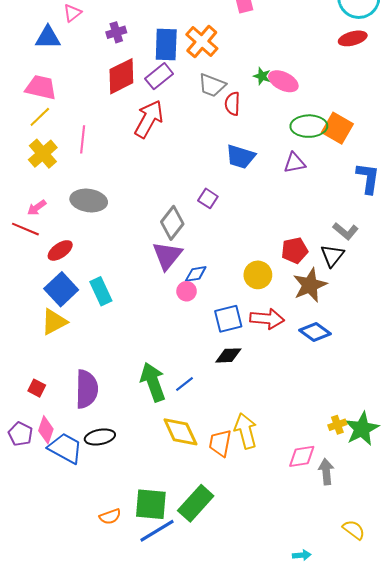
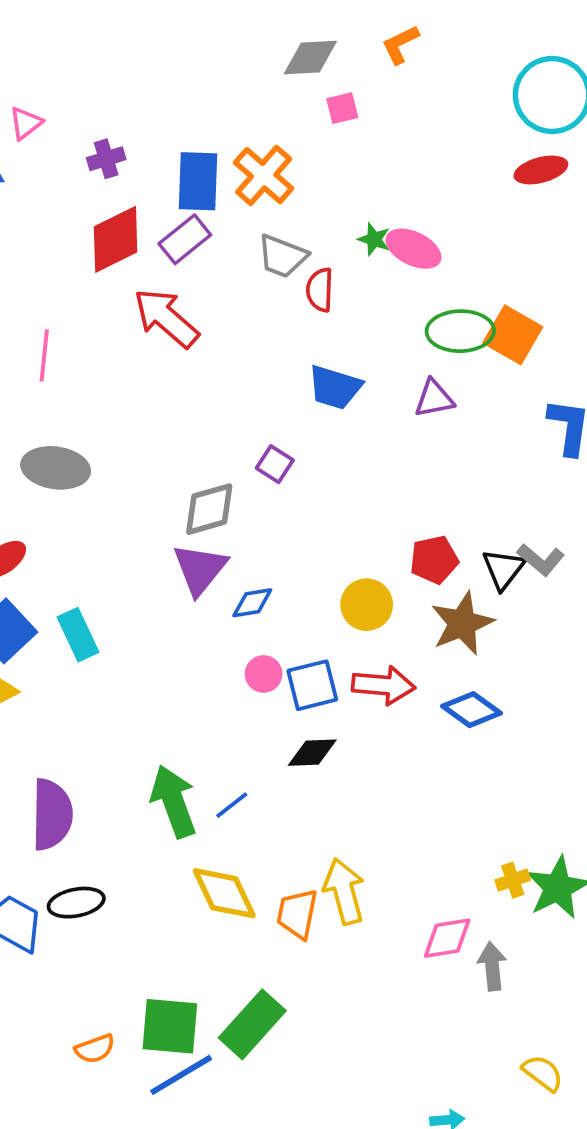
red arrow: (149, 119) -> (166, 318), turned -78
gray diamond: (172, 223) -> (209, 509), turned 36
gray L-shape: (346, 231) -> (541, 560), moved
pink circle: (187, 291) -> (264, 674), moved

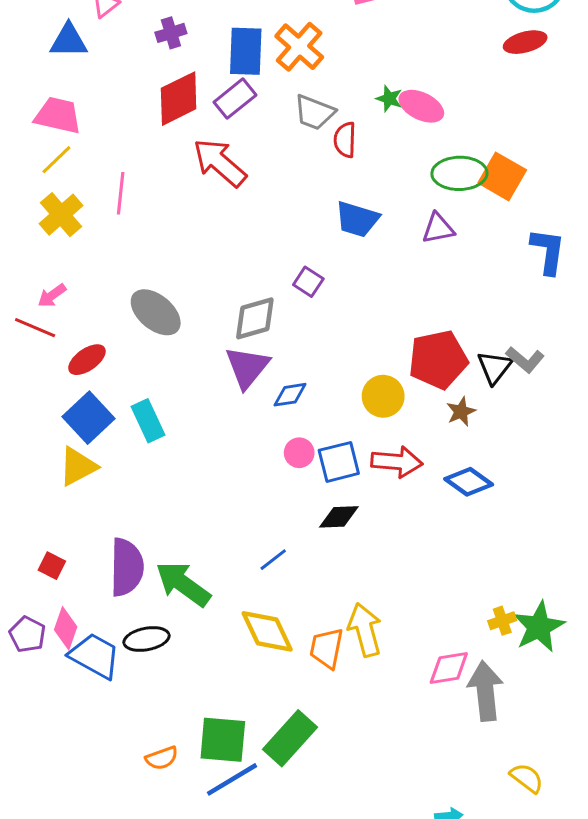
gray ellipse: (56, 468) -> (156, 312), moved, turned 32
red pentagon: (434, 560) -> (438, 360), size x1.5
brown star: (462, 623) -> (461, 412), size x0.6
green arrow: (174, 801) -> (183, 584), moved, turned -34
gray arrow: (492, 966) -> (485, 691), size x1.5

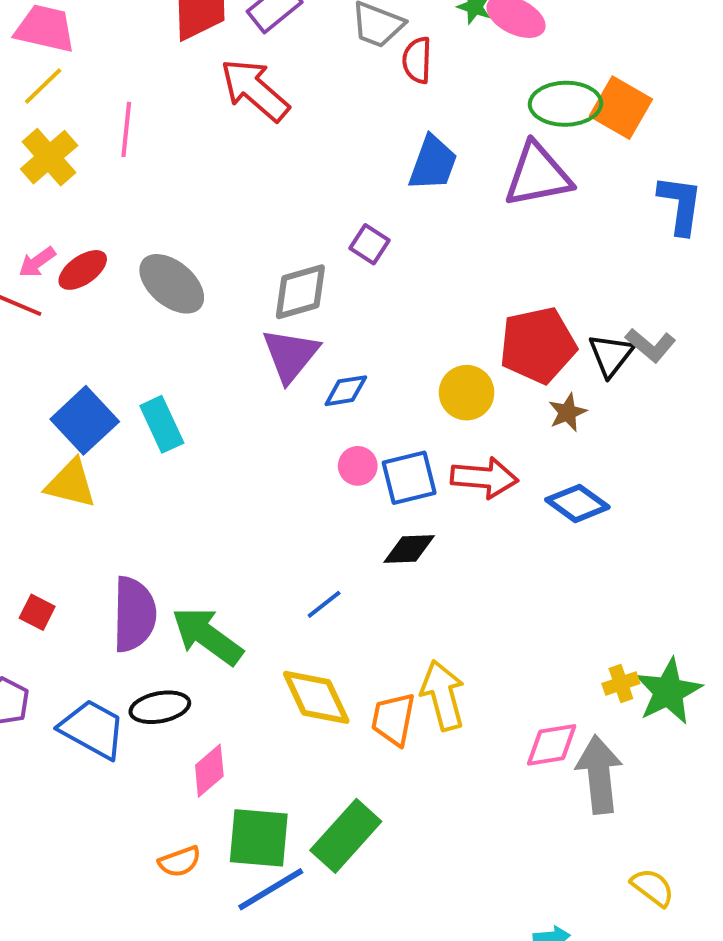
blue trapezoid: (357, 219) -> (433, 163), turned -87
purple triangle: (438, 228) -> (538, 175), size x1.6
red ellipse: (87, 360) -> (83, 270), moved
yellow triangle: (78, 466) -> (71, 484), turned 42
pink diamond: (66, 628) -> (209, 771), moved, turned 30

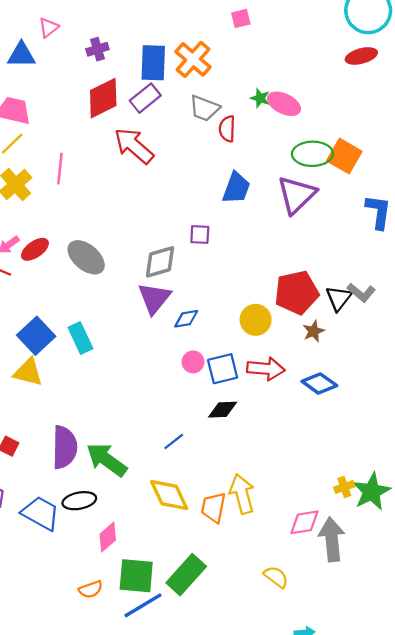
purple triangle: (538, 175) -> (297, 195), turned -33
purple square: (370, 244) -> (200, 235), turned -30
yellow semicircle: (653, 887) -> (276, 577), moved

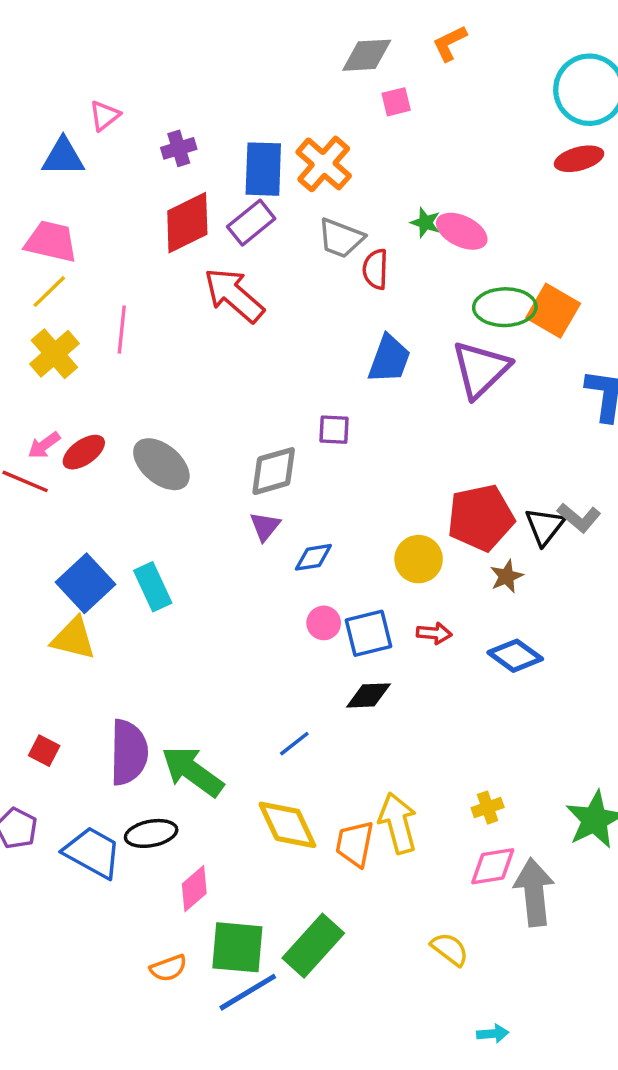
purple triangle: (154, 298) -> (265, 526), size x0.6
red arrow: (266, 369) -> (434, 633), size x0.6
yellow cross: (344, 487) -> (488, 808), moved

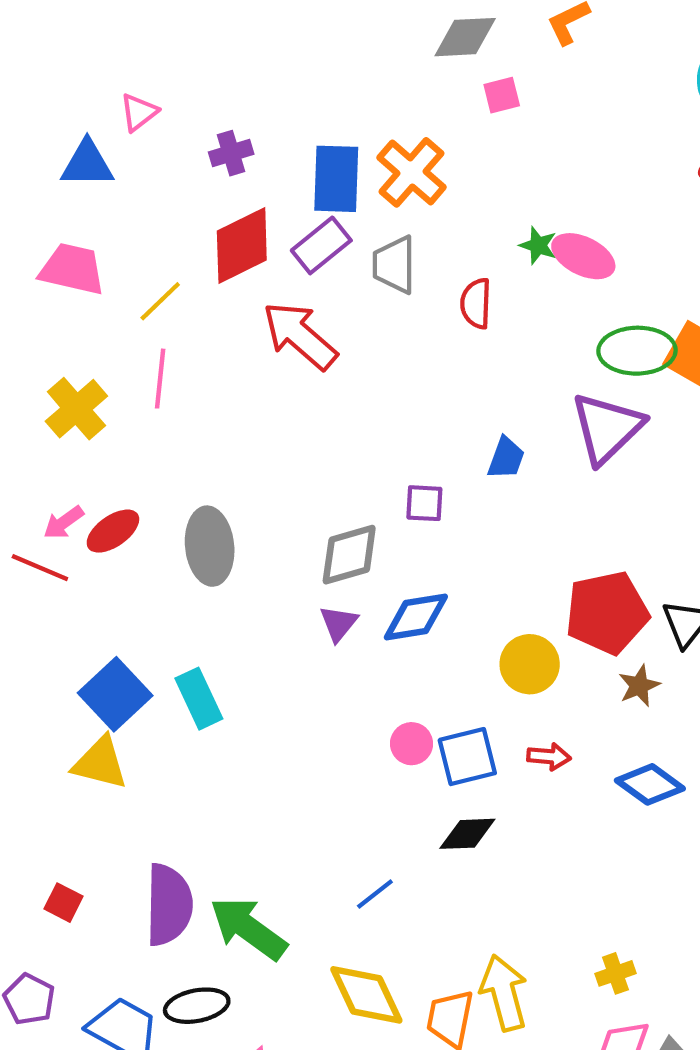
gray trapezoid: (341, 238) -> (394, 265), moved, turned 69
yellow line: (49, 292) -> (160, 301), moved
blue trapezoid: (389, 359) -> (506, 458), moved, size x0.7
gray ellipse: (161, 464) -> (210, 546), turned 44
blue diamond: (313, 557) -> (416, 617), moved, size x1.4

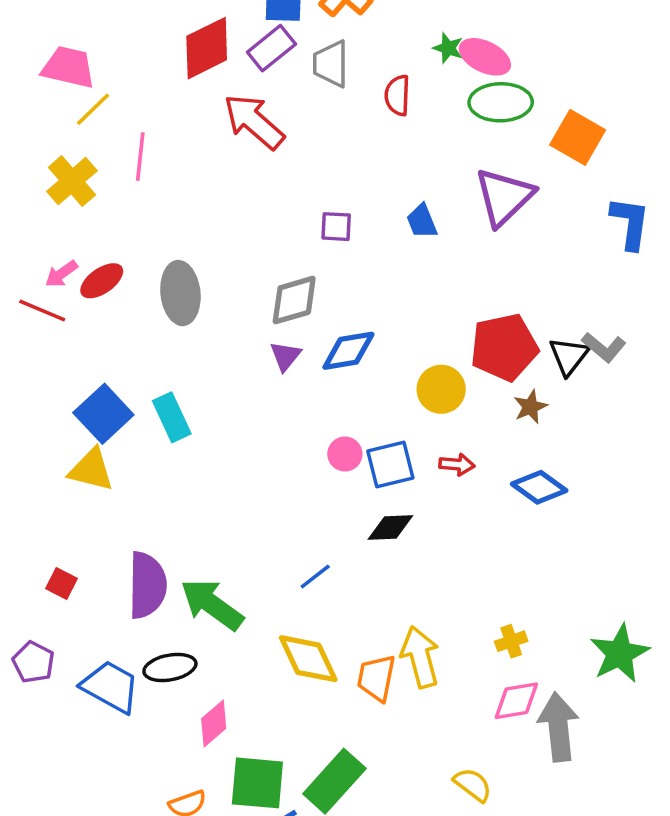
yellow line: (160, 301) -> (93, 109), moved
green ellipse: (637, 351) -> (501, 102), moved
blue trapezoid: (506, 458) -> (422, 221), turned 138
purple square: (424, 503) -> (336, 227), moved

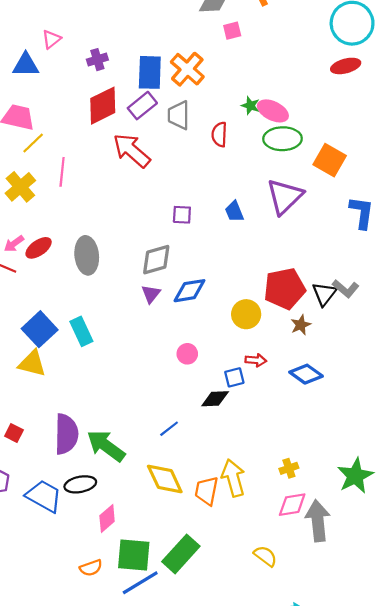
blue square: (390, 464) -> (234, 377), moved, size x0.7

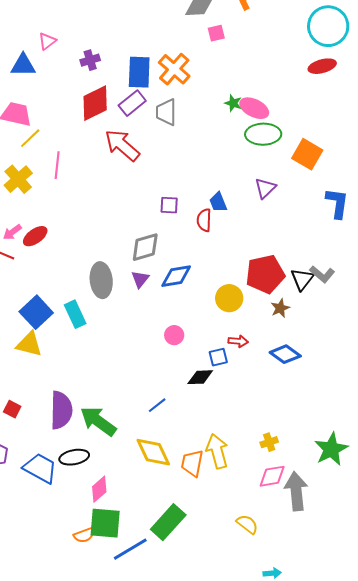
red semicircle: (219, 134) -> (204, 220), moved
purple triangle: (285, 197) -> (265, 188), size x0.6
gray ellipse: (87, 255) -> (101, 280), moved
green square: (134, 555) -> (105, 523), moved

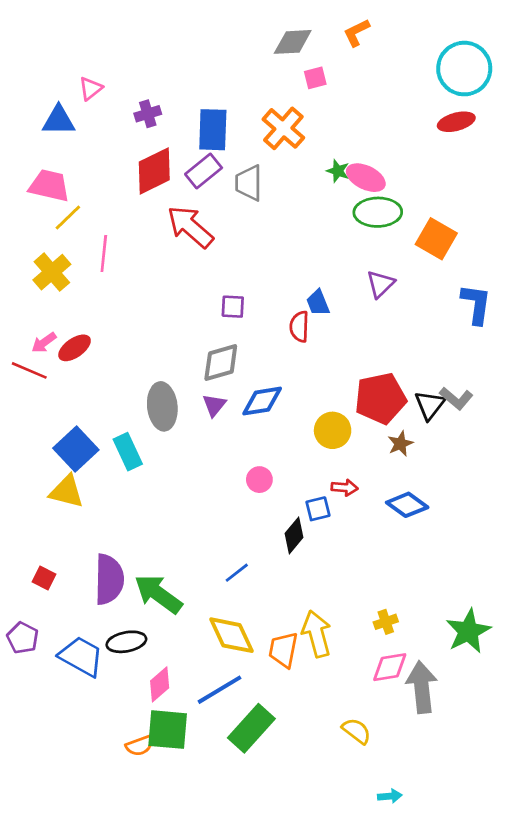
orange cross: (174, 69) -> (283, 128), moved
purple square: (169, 205) -> (233, 307), moved
black diamond: (200, 377) -> (294, 535), turned -48
blue line: (130, 549) -> (220, 690), moved

